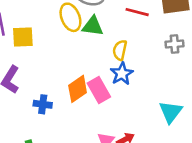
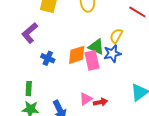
green triangle: (93, 26) -> (96, 47), moved

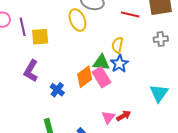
blue cross: (48, 58) -> (57, 90), turned 32

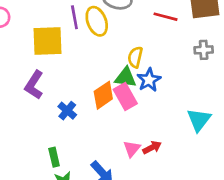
purple line: (23, 27) -> (74, 17), moved
yellow square: (40, 37) -> (48, 41), size x1.4
yellow semicircle: (117, 45) -> (135, 57), moved

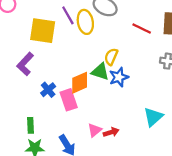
purple line: (74, 17) -> (68, 15), turned -30
pink rectangle: (125, 96) -> (69, 100), moved

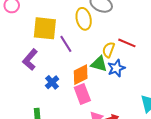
purple line: (68, 15) -> (66, 44), moved
red line: (142, 29) -> (127, 43), moved
pink rectangle: (69, 100) -> (82, 94), moved

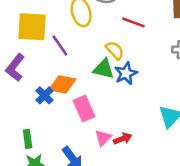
red line: (127, 43) -> (133, 22), moved
yellow semicircle: (109, 50) -> (115, 50), turned 119
orange diamond: (81, 75) -> (62, 84), moved, turned 40

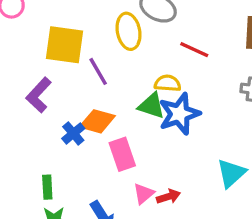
yellow semicircle: (115, 50) -> (168, 83), turned -48
blue star: (126, 73) -> (179, 114), size x1.4

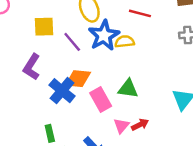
yellow square: (65, 45) -> (44, 27), size x0.7
green triangle: (151, 106) -> (128, 89), moved
blue star: (179, 114) -> (104, 35), moved
blue cross: (73, 133) -> (62, 91), size x1.5

